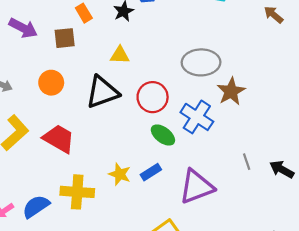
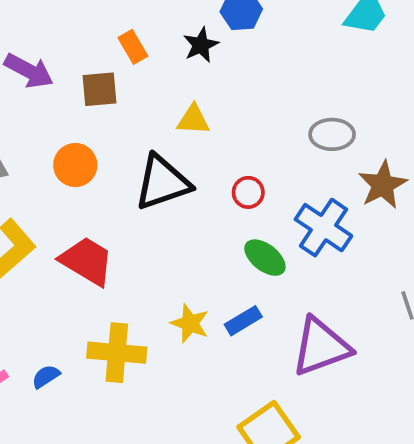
gray ellipse: (201, 62) -> (332, 134), size x0.7
red circle: (153, 97) -> (248, 192), size x0.6
blue semicircle: (36, 206) -> (46, 376), size x0.6

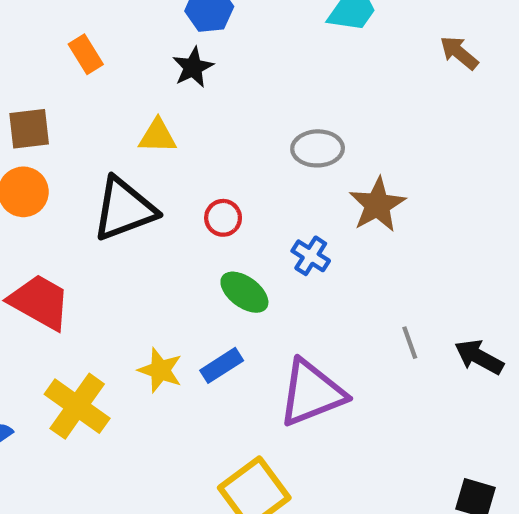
black star: (201, 45) -> (193, 67), moved
brown square: (99, 89) -> (29, 129), moved
blue cross: (323, 228) -> (311, 256), size x0.6
yellow cross: (117, 353) -> (77, 406), turned 32

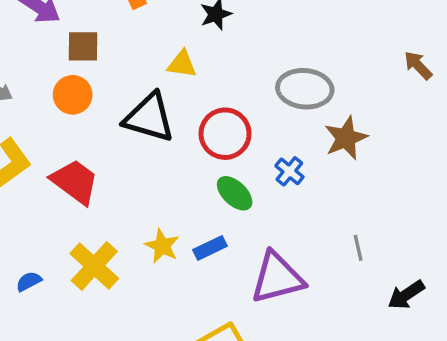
brown arrow: (459, 53) -> (418, 65), moved
gray ellipse: (318, 148) -> (305, 89), size x1.4
black triangle: (124, 209) -> (149, 118), turned 30
red circle: (223, 218) -> (225, 134), size x1.8
black arrow: (479, 357) -> (406, 295), moved, turned -69

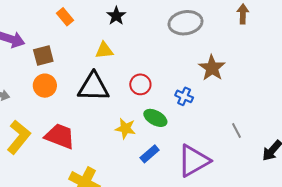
brown arrow: (418, 65) -> (243, 14), turned 60
gray ellipse: (305, 89) -> (185, 23), moved
red circle: (225, 134) -> (140, 84), size x0.7
yellow star: (162, 246) -> (125, 128), moved

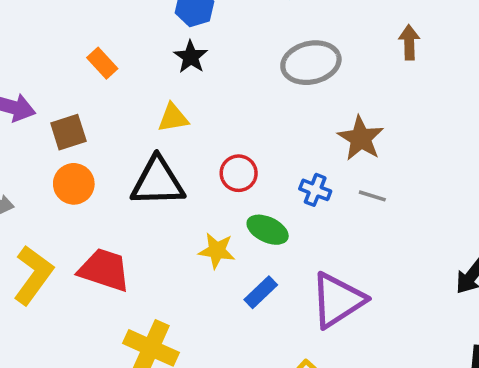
gray line: (236, 131) -> (372, 196), moved, turned -42

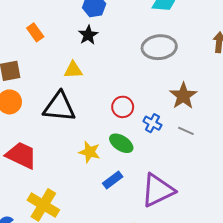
red circle: (239, 173) -> (123, 107), moved

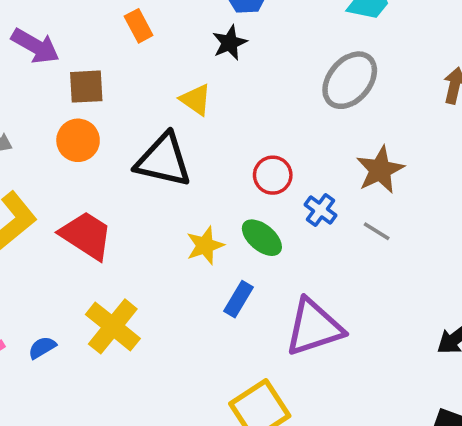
gray ellipse: (159, 47) -> (350, 80), turned -52
yellow triangle: (73, 70) -> (196, 100), turned 30
yellow star: (90, 152) -> (205, 245), turned 30
blue rectangle: (113, 180) -> (238, 299), turned -30

